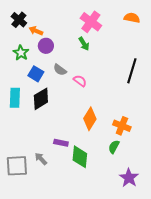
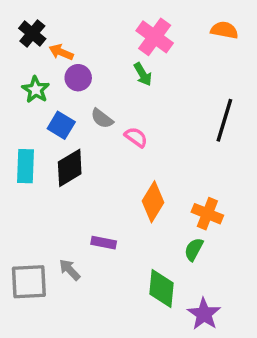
green diamond: (80, 157) -> (161, 288), moved
purple star: (129, 178) -> (204, 314), moved

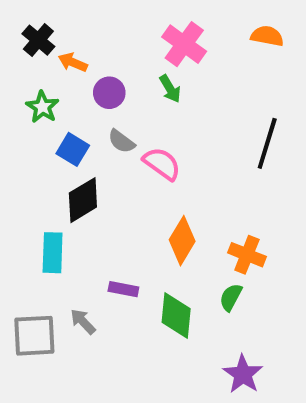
purple circle: (78, 78) -> (109, 93), moved
pink semicircle: (136, 137) -> (162, 164), size x1.4
cyan rectangle: (25, 166) -> (53, 253), moved
green diamond: (161, 288) -> (176, 315), moved

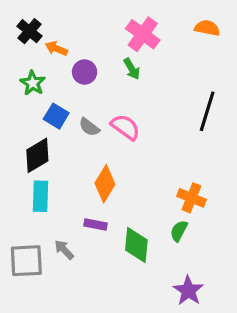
gray semicircle: (121, 141) -> (89, 127), moved
black diamond: (83, 200) -> (37, 155), moved
orange diamond: (182, 241) -> (105, 184), moved

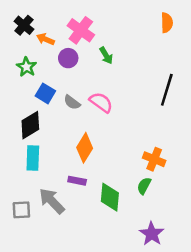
orange semicircle: (207, 28) -> (167, 23), turned 78
pink cross: (143, 34) -> (81, 30), moved
gray arrow: (64, 250) -> (52, 201), size x1.6
gray square: (26, 261) -> (21, 210), size x0.7

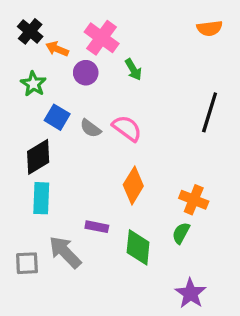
orange semicircle: (167, 23) -> (210, 28), turned 84
orange diamond: (85, 148) -> (133, 185), moved

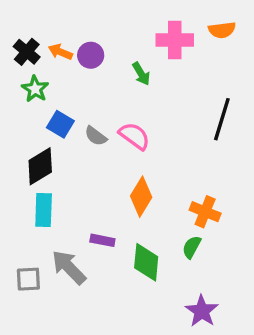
black cross: (30, 31) -> (27, 52), moved
pink cross: (102, 38) -> (175, 40), moved, turned -36
purple circle: (86, 73) -> (91, 55), moved

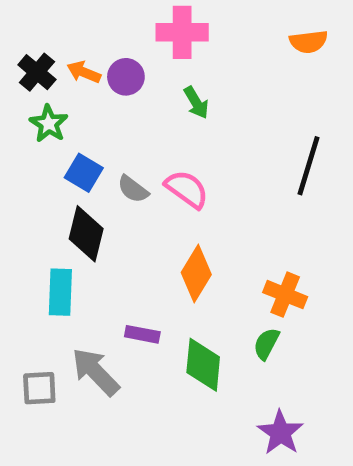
pink cross: (175, 40) -> (182, 32), moved
black diamond: (40, 166) -> (86, 234), moved, turned -45

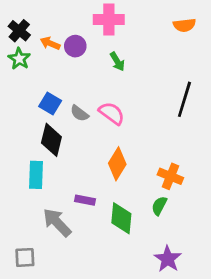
black cross: (37, 72) -> (19, 31), moved
green star: (49, 124) -> (19, 59), moved
gray square: (39, 388) -> (25, 257), moved

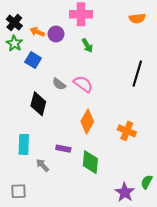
blue square: (50, 103) -> (33, 60), moved
cyan rectangle: (36, 175) -> (24, 144), moved
green semicircle: (159, 206) -> (147, 182), moved
gray arrow: (57, 222) -> (42, 165), size x0.6

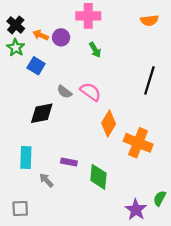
black diamond: (38, 104) -> (42, 113), turned 65
orange diamond: (87, 121) -> (109, 124), moved
orange cross: (127, 131) -> (138, 143), size x1.4

